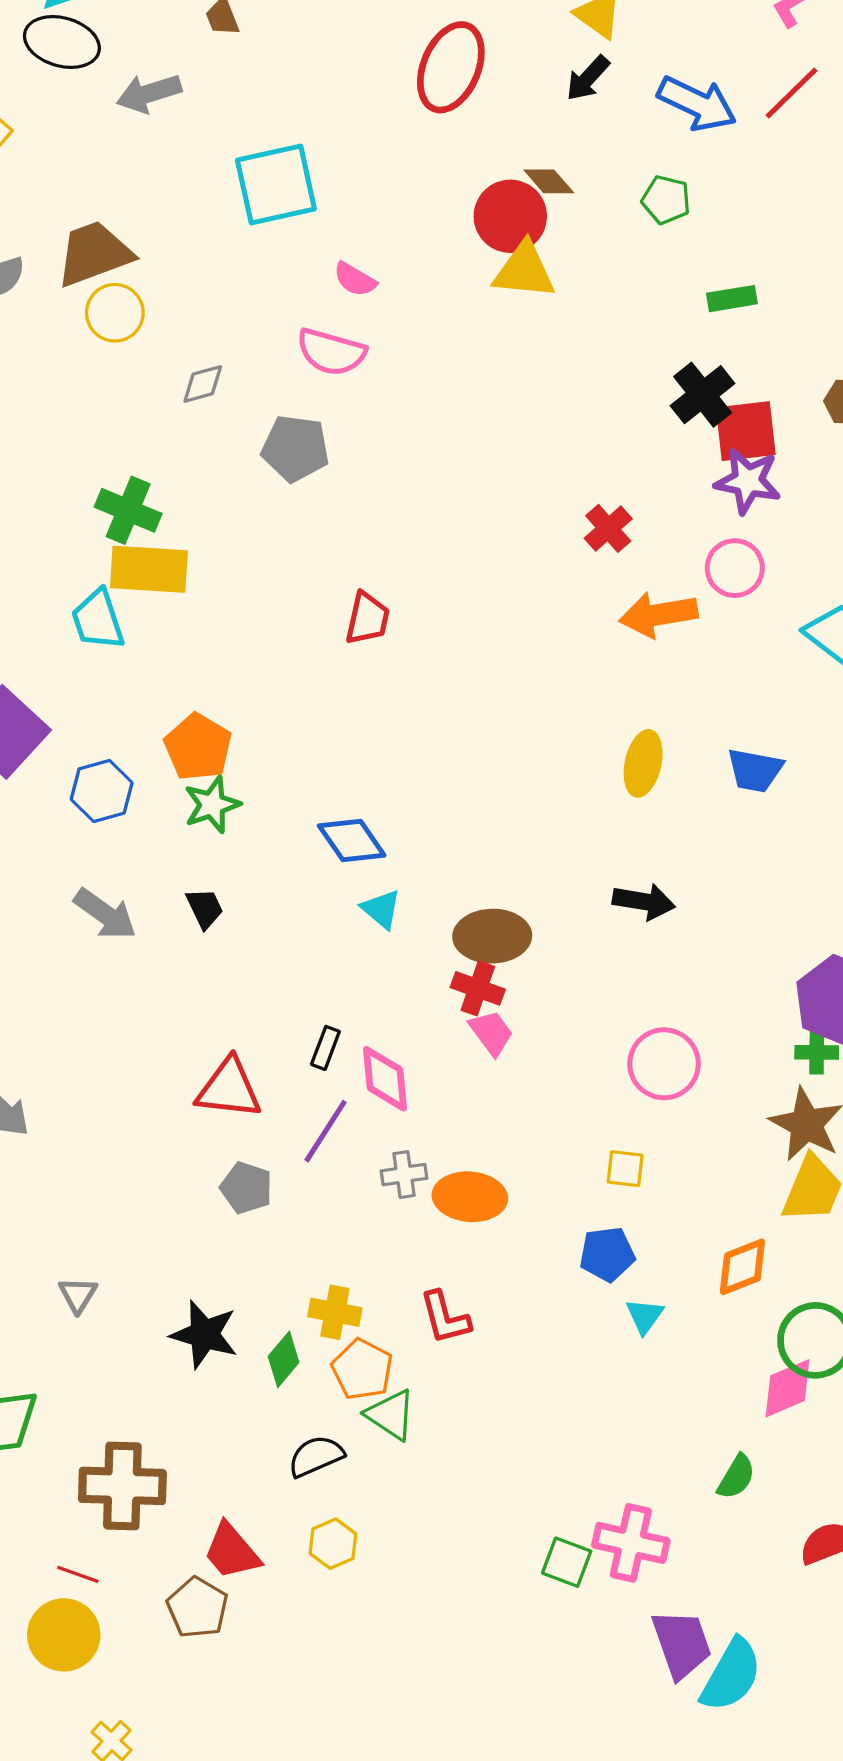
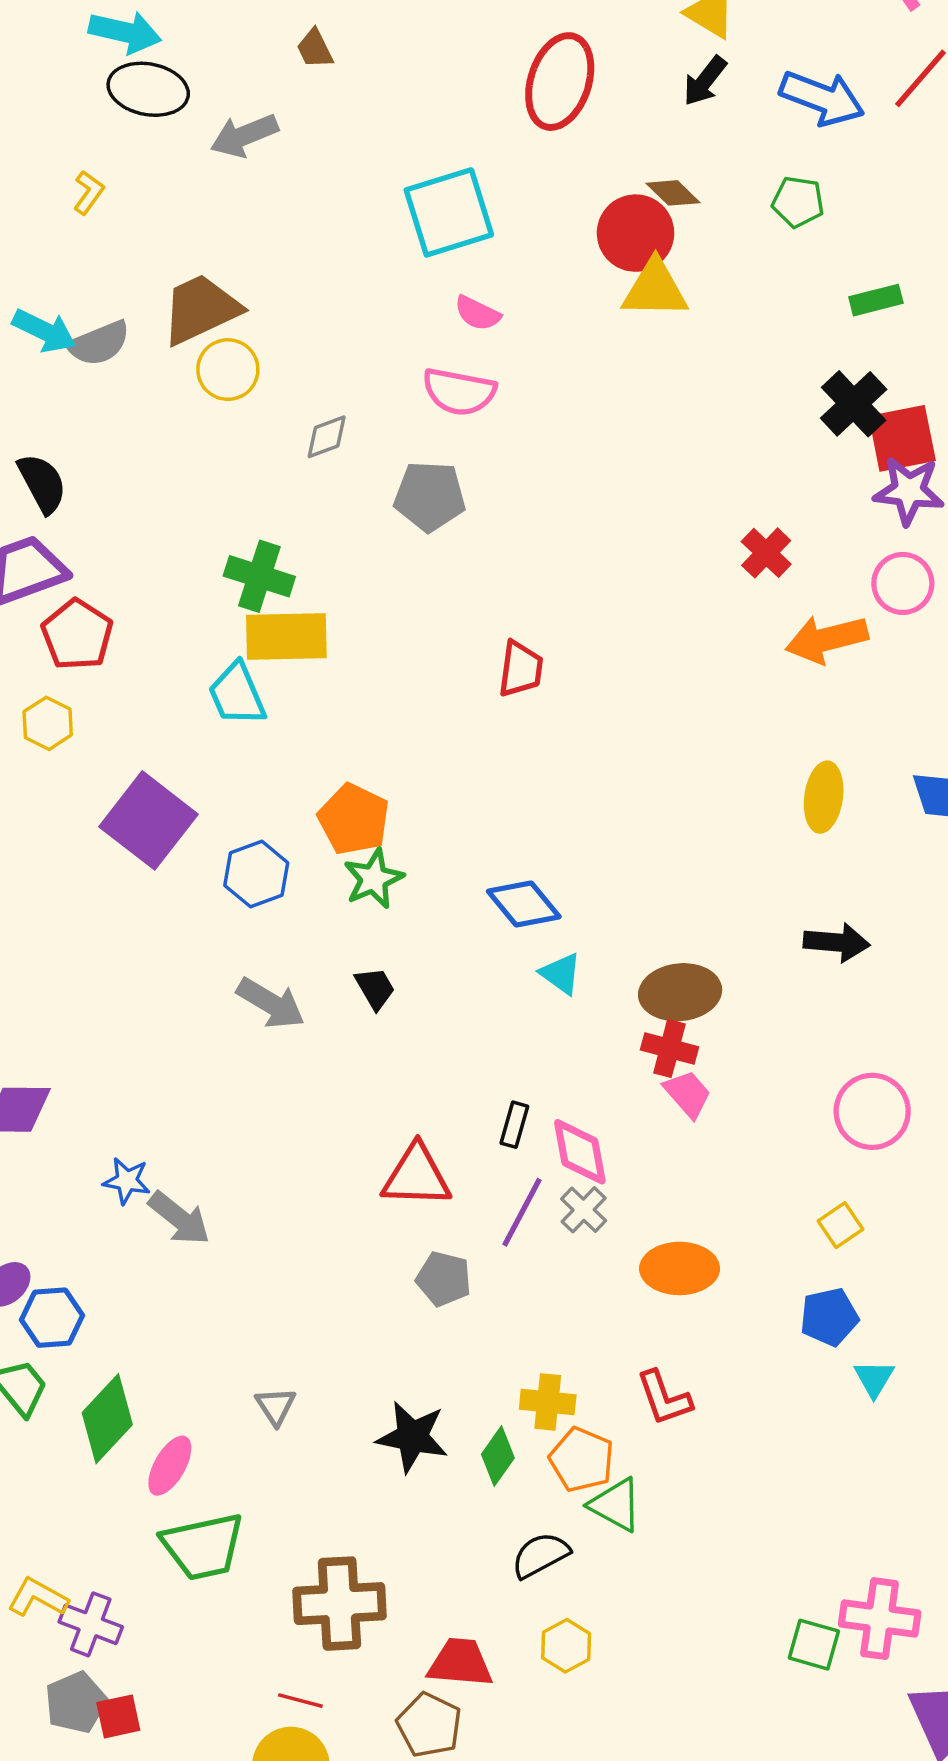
cyan square: (276, 184) -> (449, 212), moved
yellow square: (625, 1169) -> (841, 1225), turned -36
gray cross: (404, 1175) -> (584, 1210), moved, turned -33
red trapezoid: (232, 1551) -> (460, 1663), turned 140

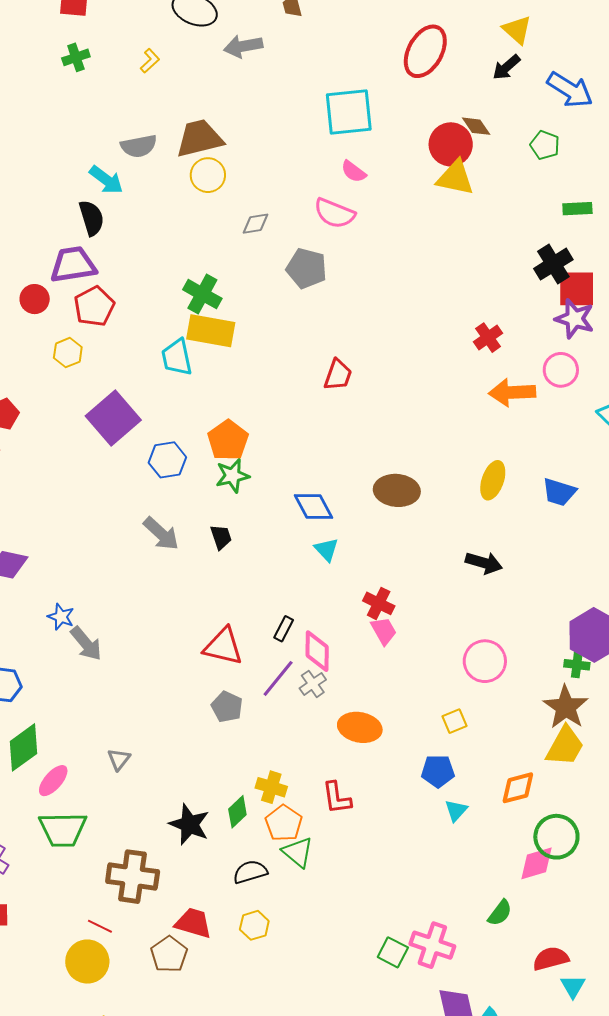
cyan arrow: (44, 331) -> (106, 180), moved
brown ellipse: (680, 992) -> (397, 490), moved
black star: (412, 1437) -> (189, 824), moved

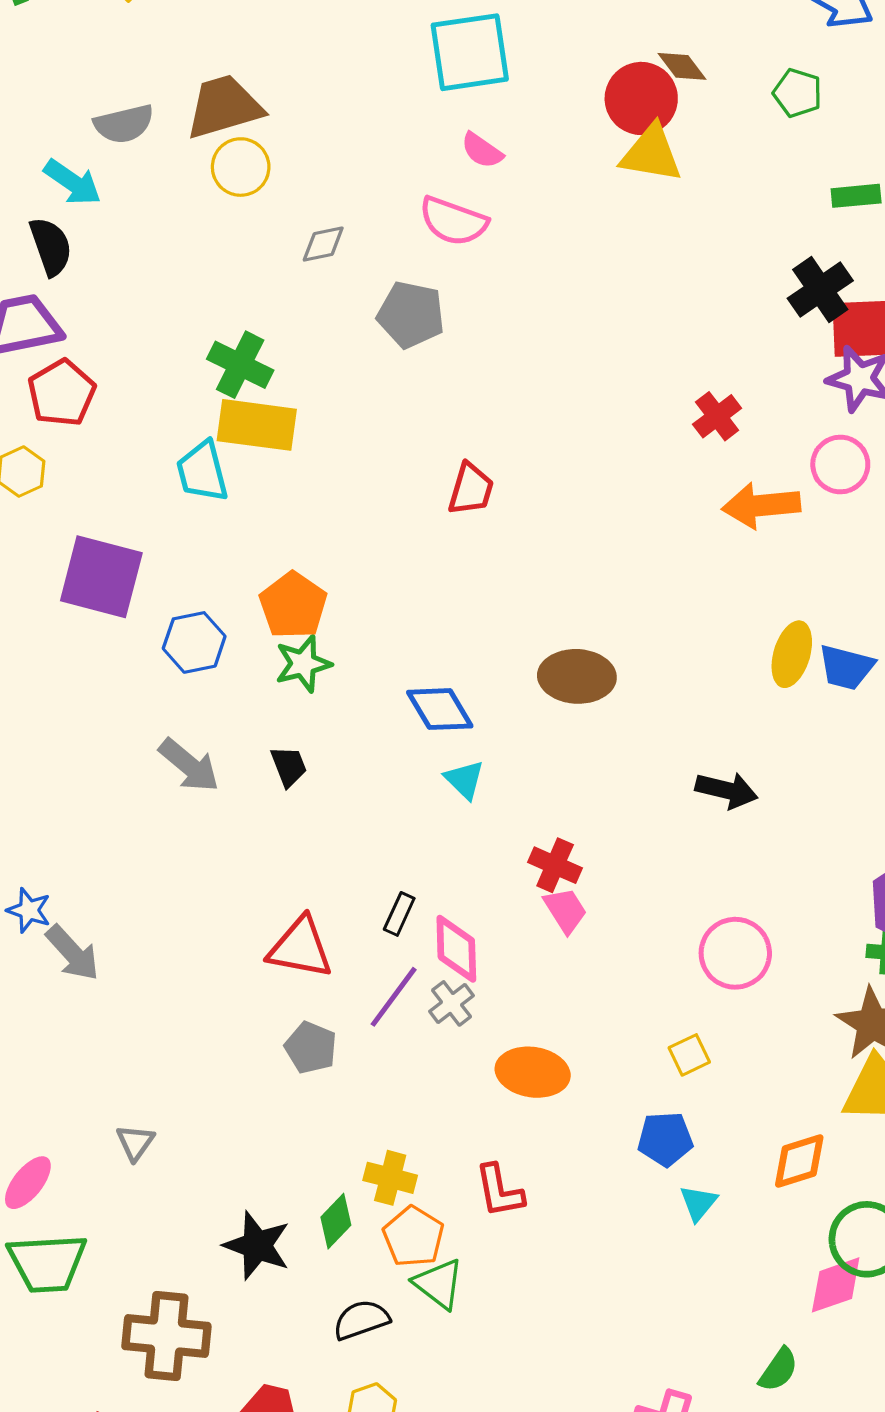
purple square: (113, 418) -> (101, 577), turned -32
yellow ellipse: (493, 480) -> (792, 654), moved

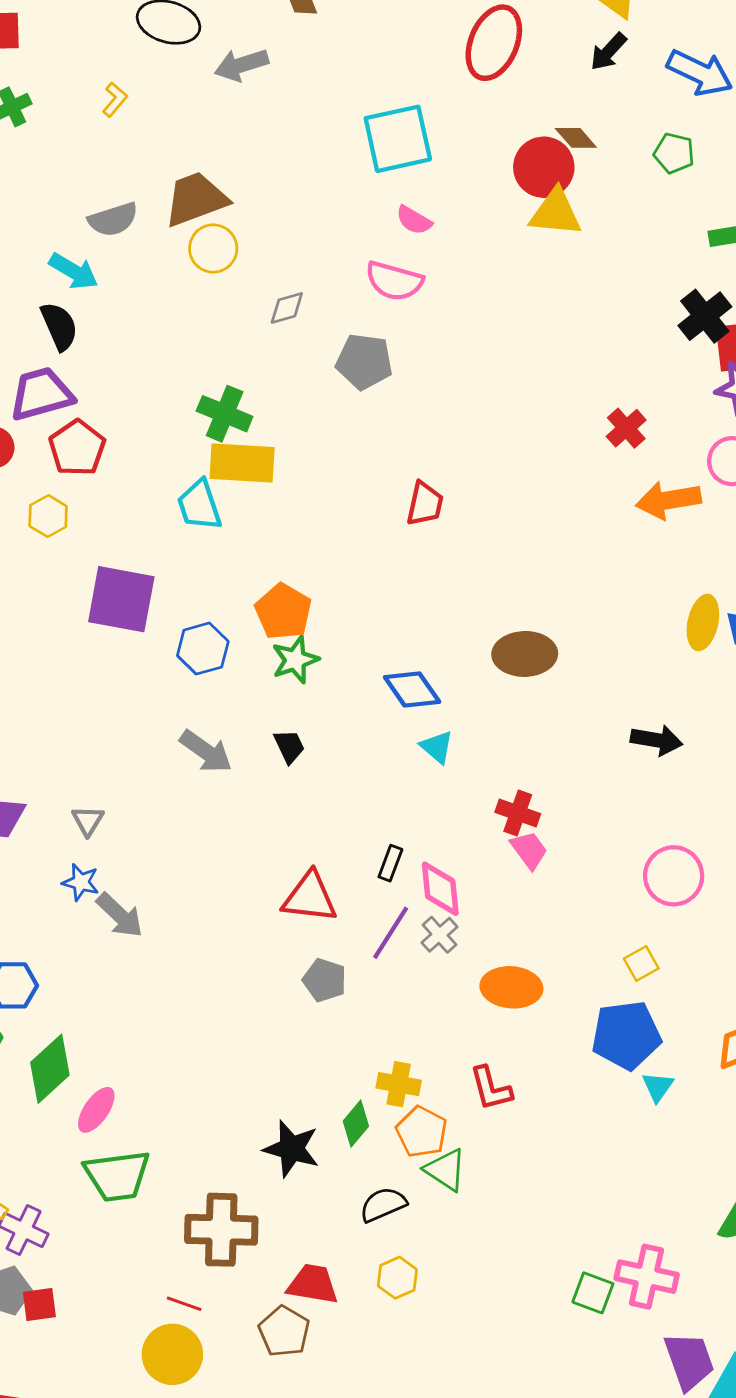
blue pentagon: (665, 1139) -> (626, 1035), size x1.5
gray triangle: (135, 1142) -> (88, 821), moved

